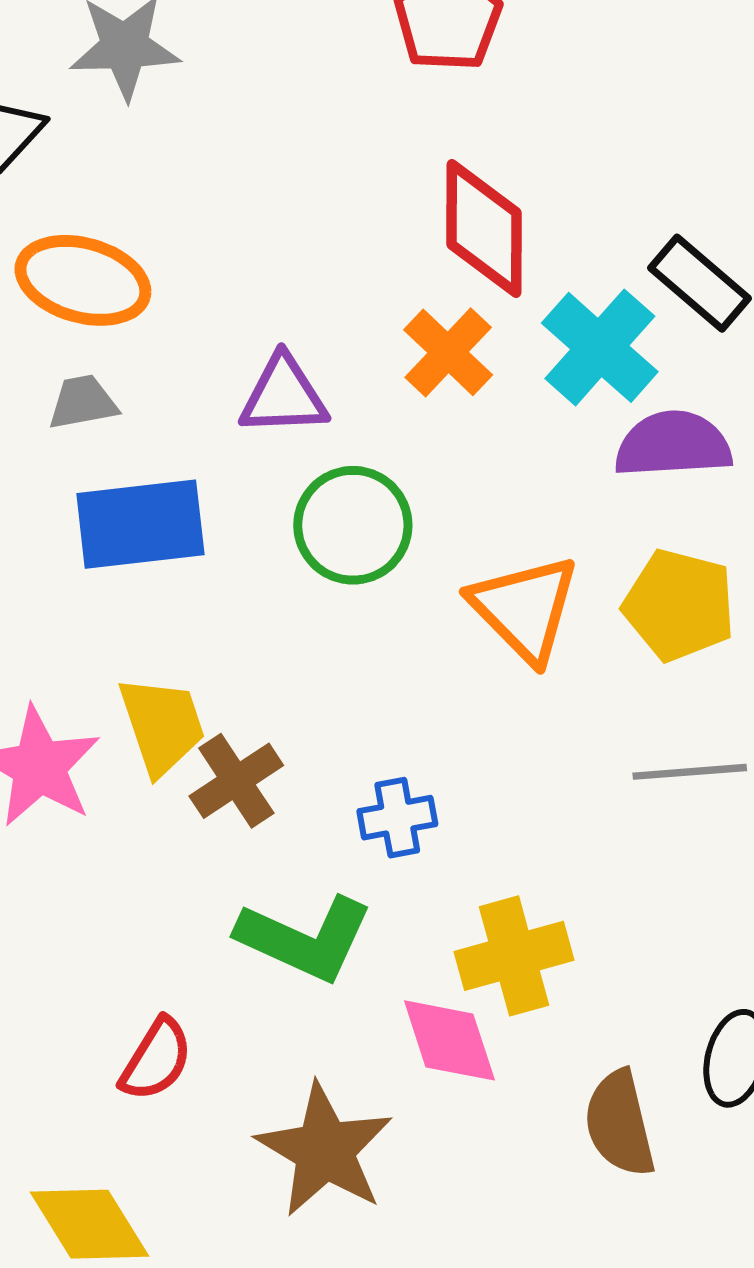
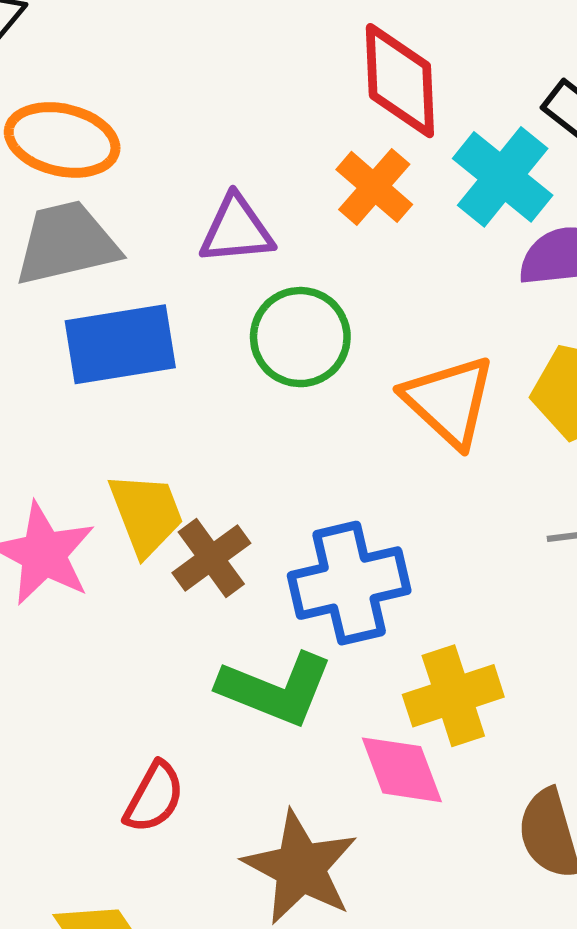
gray trapezoid: (83, 402) -> (67, 243), size x1.8
blue cross: (397, 818) -> (349, 583), size x1.8

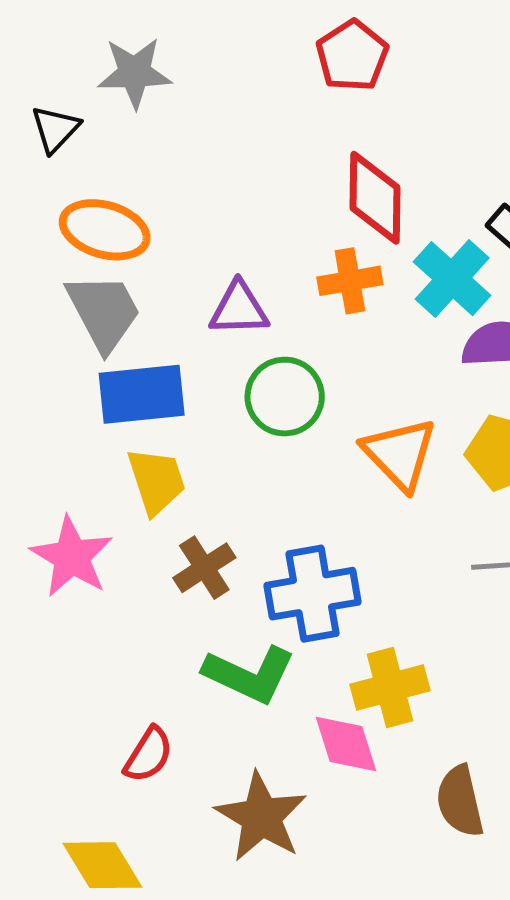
orange cross: (374, 187) -> (350, 281), turned 36
gray trapezoid: (67, 243) -> (104, 312), turned 72
yellow trapezoid: (146, 514) -> (156, 481), moved

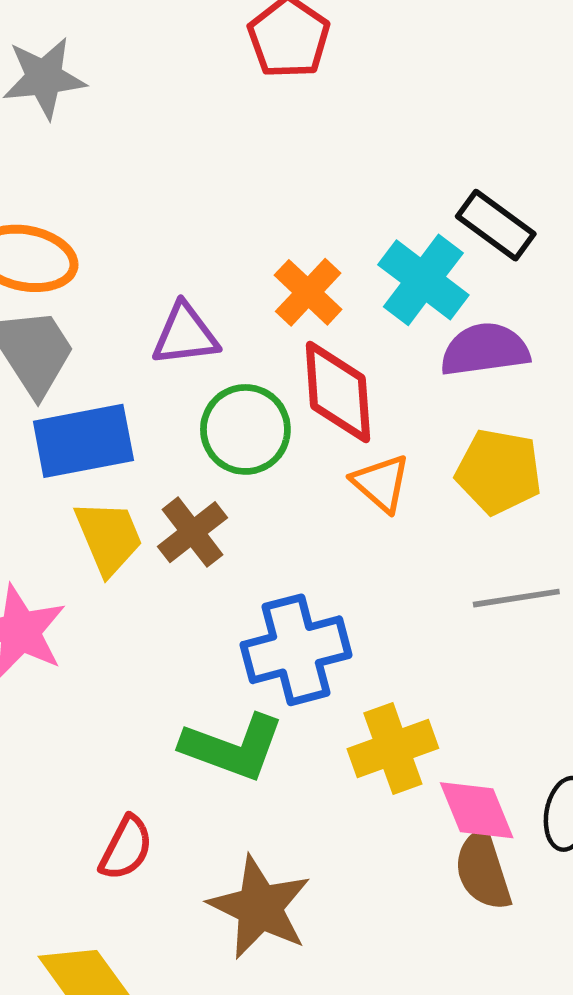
red diamond: (375, 198) -> (338, 392), moved
orange cross: (350, 281) -> (308, 292), turned -32
orange triangle: (400, 454) -> (381, 483), size x0.7
brown cross: (204, 568) -> (193, 532), moved
pink diamond: (346, 744) -> (477, 810), moved

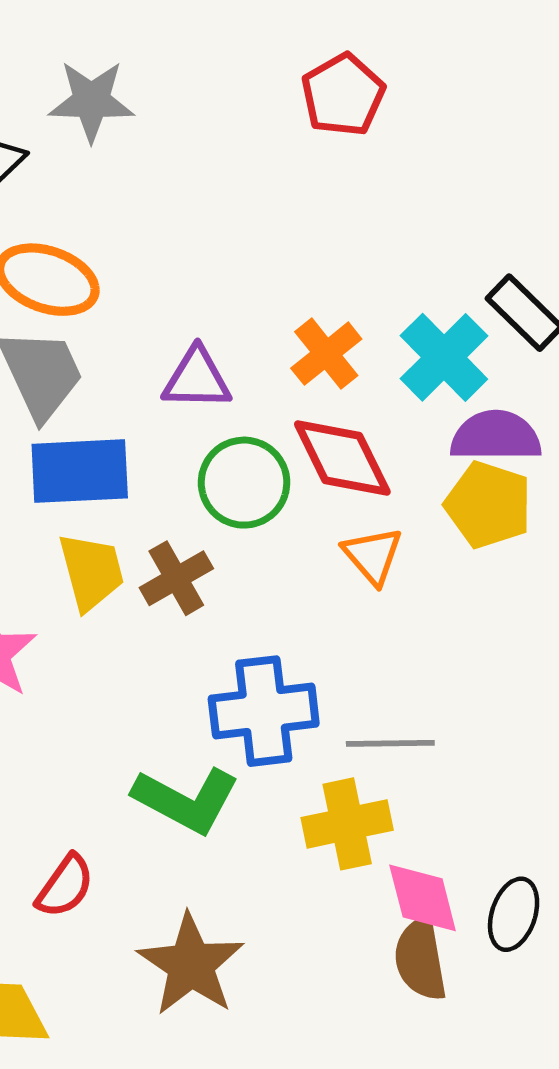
red diamond: (338, 392) -> (342, 458), turned -30
yellow pentagon: (499, 472) -> (488, 505), moved
gray line: (516, 598) -> (390, 743), moved

